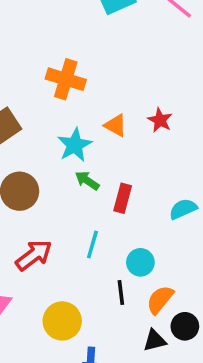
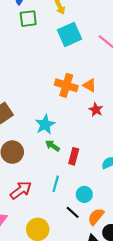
orange cross: (66, 79) -> (66, 85), moved
orange triangle: (116, 125) -> (90, 85), moved
black line: (121, 293) -> (73, 212), turned -40

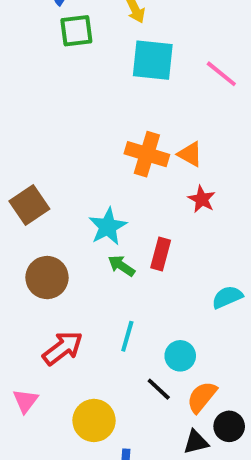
cyan square: (69, 34) -> (153, 60), turned 30
red rectangle: (74, 156) -> (161, 254), moved

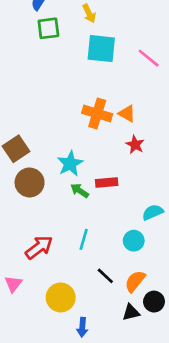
red rectangle: (161, 254) -> (107, 182), turned 70
brown circle: (47, 278) -> (30, 182), moved
cyan circle: (180, 356) -> (134, 241), moved

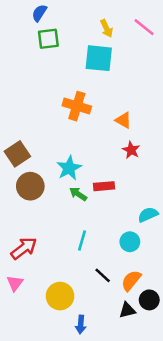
yellow arrow: (89, 13) -> (107, 28), moved
pink line: (149, 58) -> (144, 27), moved
orange cross: (97, 114) -> (77, 106), moved
red arrow: (39, 247) -> (24, 248), moved

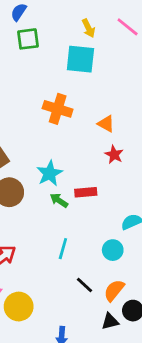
yellow circle: (60, 296) -> (19, 307), moved

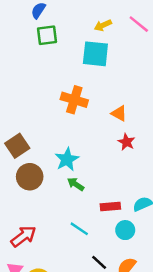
yellow arrow: (89, 28) -> (103, 25), turned 91
red rectangle: (86, 192) -> (110, 206), moved
cyan line: (63, 249) -> (79, 229), turned -72

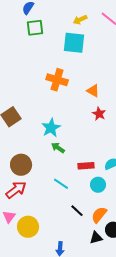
brown circle: (30, 177) -> (21, 165), moved

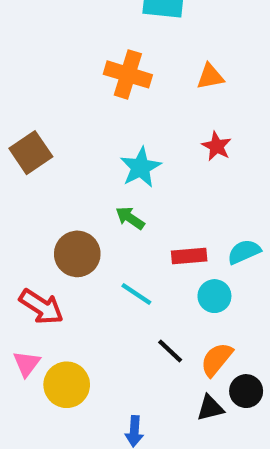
orange triangle: (93, 91) -> (210, 77), moved, turned -40
cyan star: (51, 128) -> (141, 167), moved
brown circle: (21, 165) -> (77, 254), moved
red arrow: (16, 190) -> (41, 307), turned 70

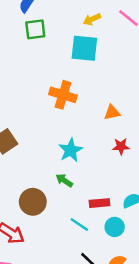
orange triangle: (210, 77) -> (112, 112), moved
red star: (217, 146) -> (121, 146), moved, turned -30
cyan line: (136, 294) -> (79, 224), moved

